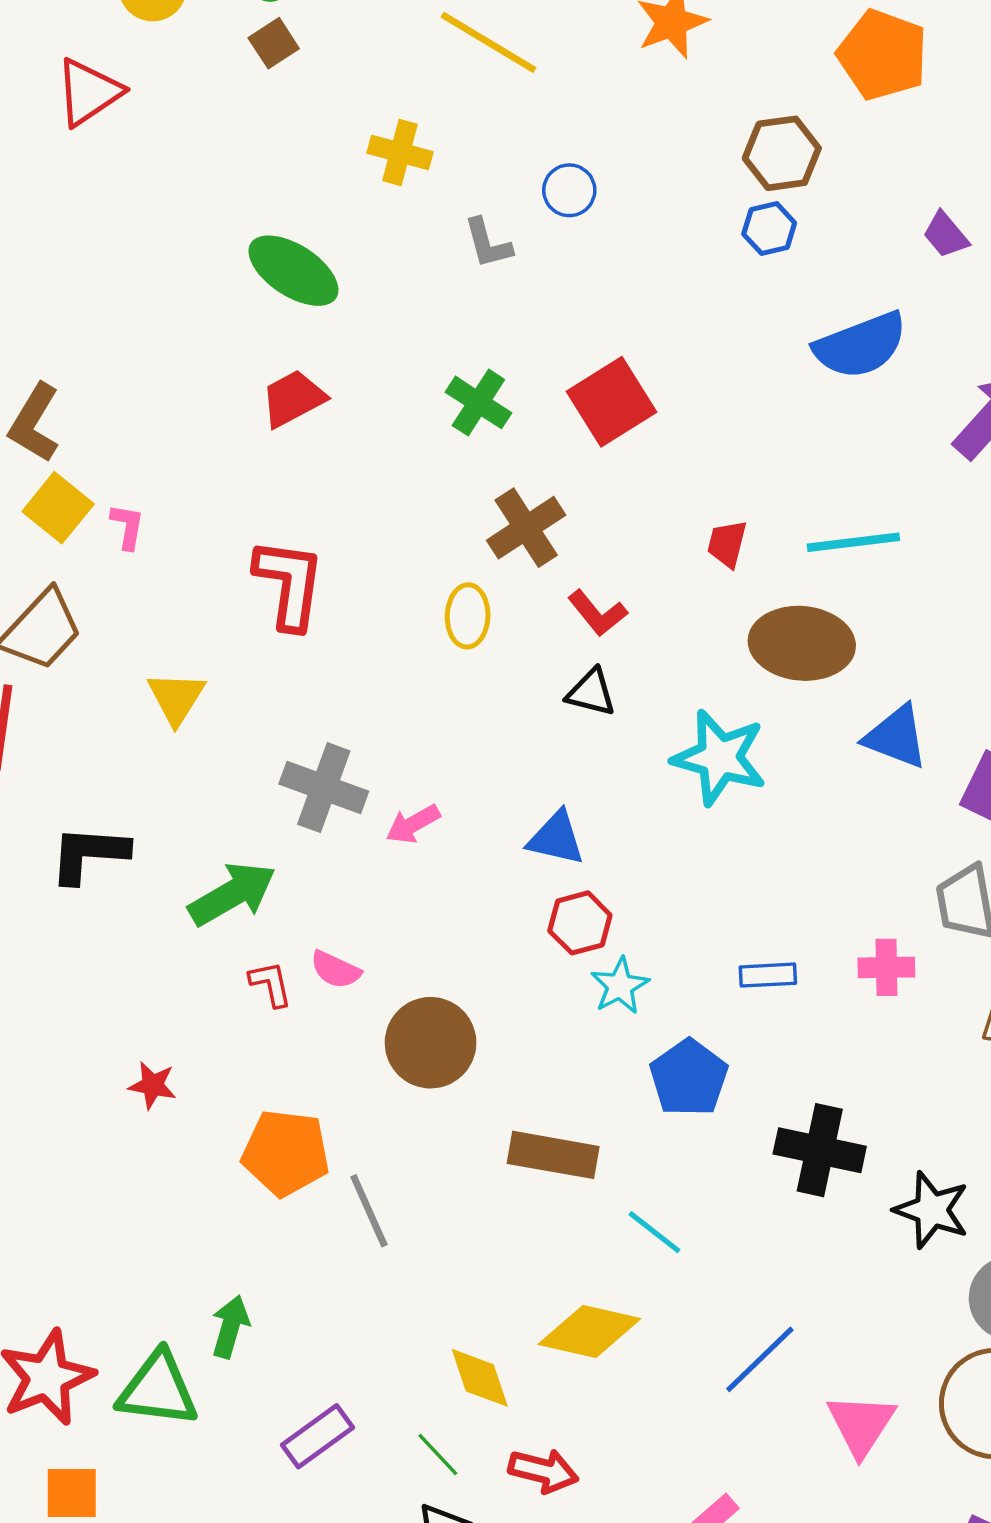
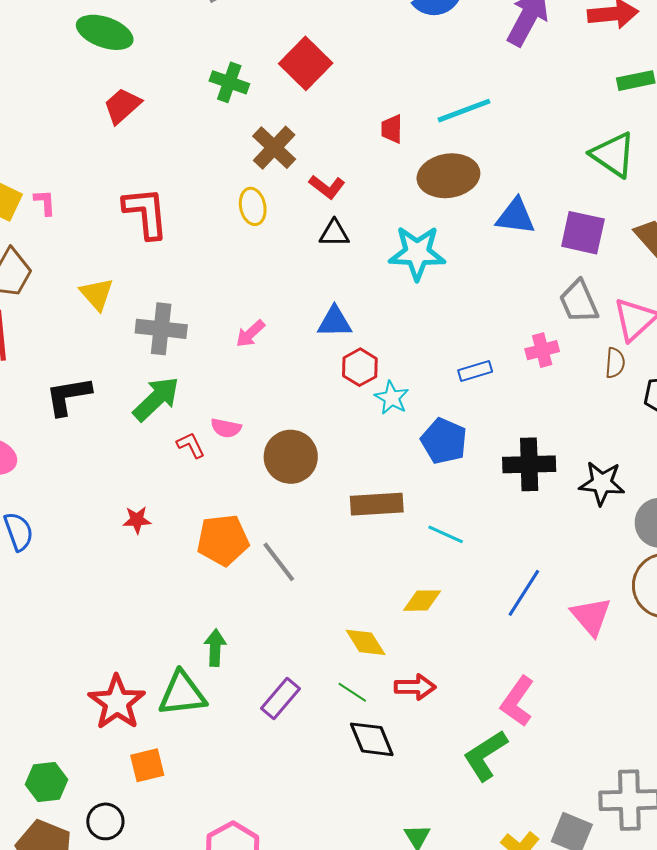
gray cross: (324, 788) -> (161, 329), moved
yellow diamond: (589, 1332) -> (422, 601), size x0.7

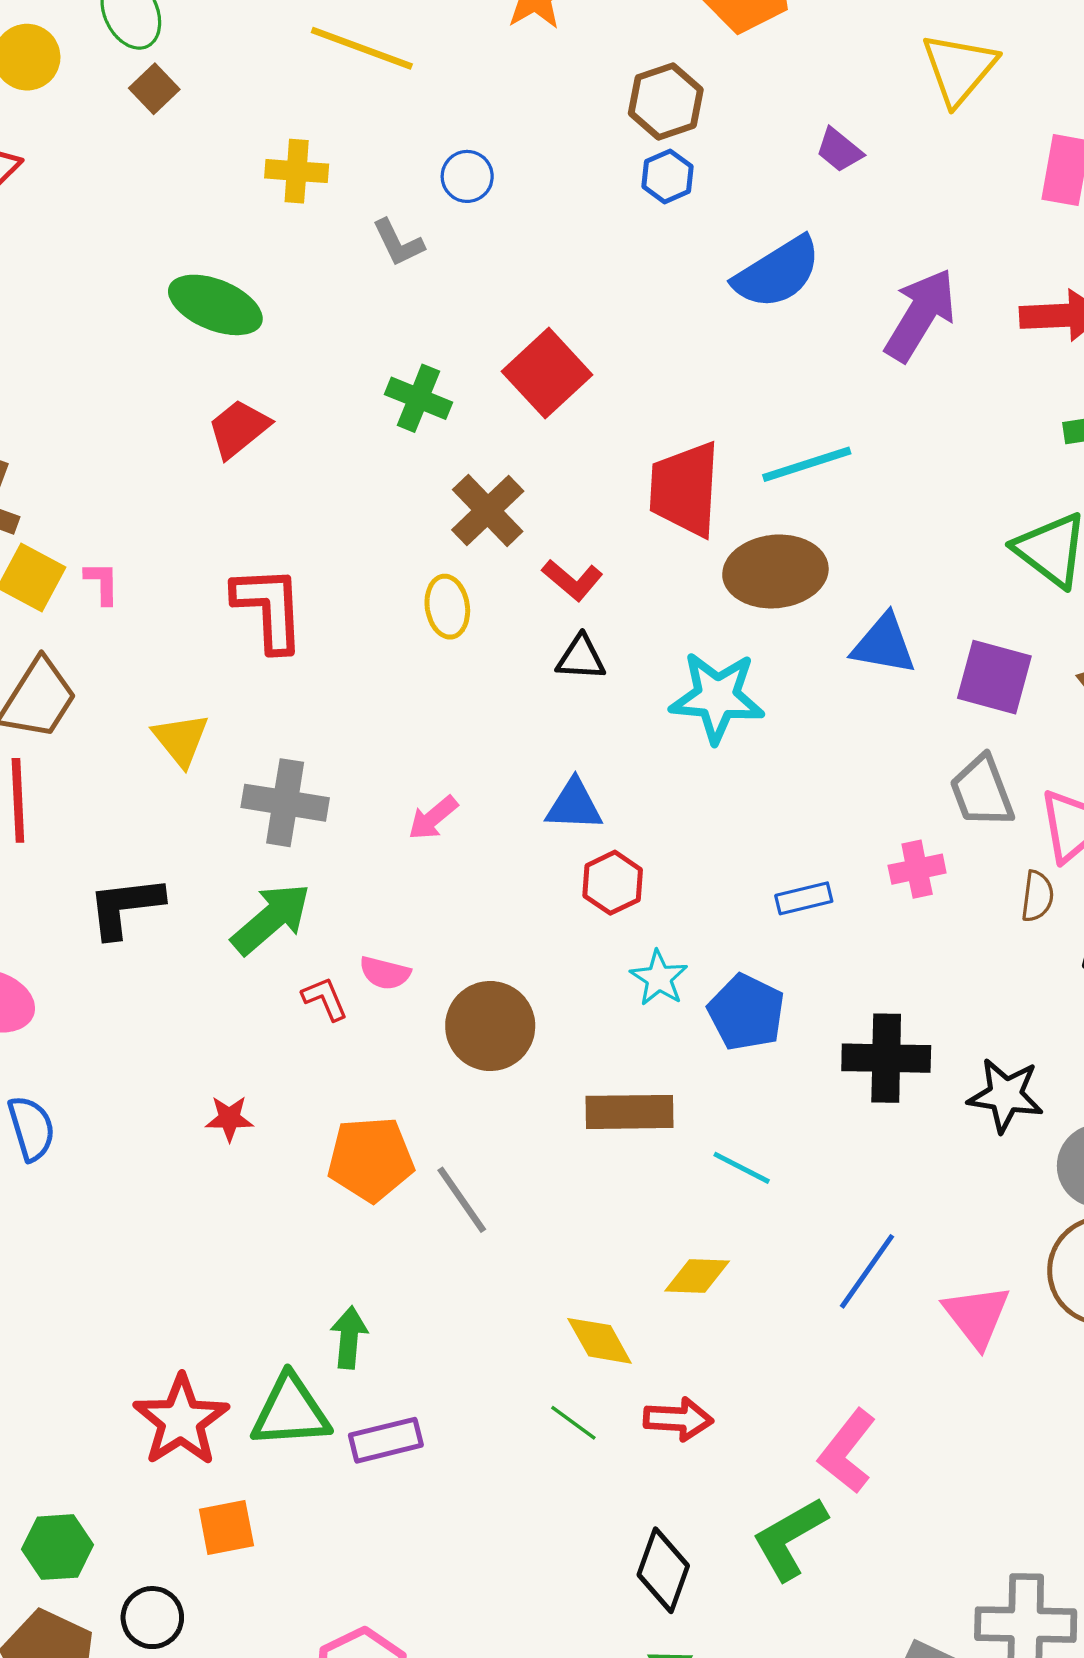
red trapezoid: (392, 129) -> (685, 489), size x2.0
cyan star: (392, 398) -> (659, 978), moved
purple rectangle: (280, 699) -> (386, 1440), moved, turned 33
black diamond: (372, 739) -> (663, 1570), moved, turned 39

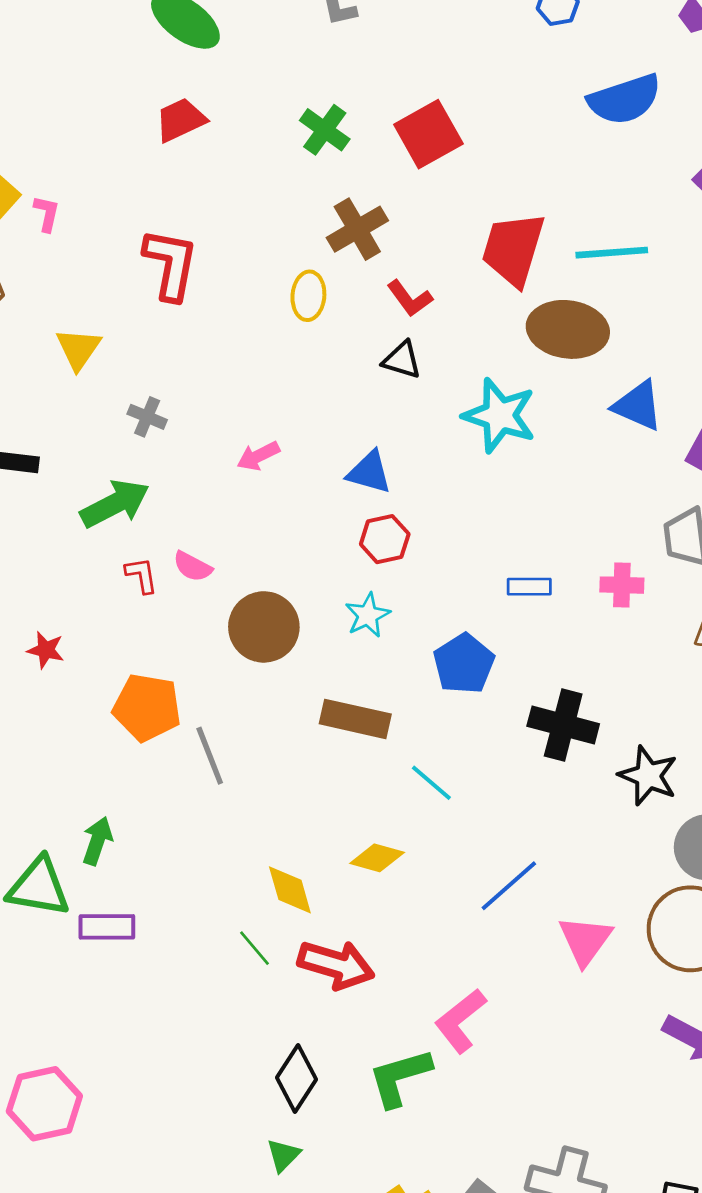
gray cross: (285, 803) -> (147, 417), size x0.6
cyan star: (659, 978) -> (368, 615), moved
red arrow: (678, 1419) -> (336, 965), size x1.4

